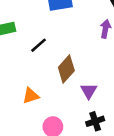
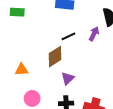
black line: (39, 45) -> (68, 36), moved

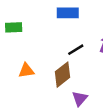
orange triangle: (22, 70) -> (26, 71), moved

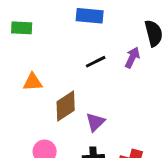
brown diamond: (63, 75) -> (66, 106), moved

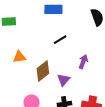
purple arrow: (132, 58) -> (83, 62), moved

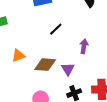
brown diamond: (43, 71) -> (45, 65), turned 55

